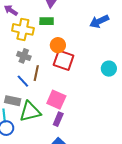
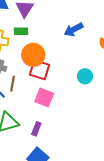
orange circle: (58, 45) -> (33, 55), size x1.5
pink square: (56, 100) -> (44, 98), moved

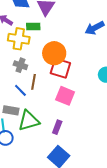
green rectangle: (21, 31) -> (33, 26), moved

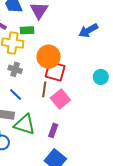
brown line: (34, 82) -> (44, 89), moved
pink square: (65, 96) -> (60, 99), turned 30
green triangle: (29, 121) -> (25, 125), turned 35

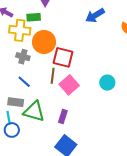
orange circle: (49, 57) -> (44, 42), moved
cyan circle: (101, 77) -> (107, 83), moved

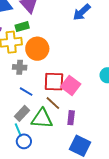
red square: (63, 57) -> (54, 82), moved
brown line: (53, 76) -> (53, 103), moved, turned -42
gray rectangle: (16, 102) -> (22, 113), turned -42

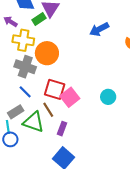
green rectangle: (22, 27) -> (39, 19), moved, turned -32
gray cross: (20, 67) -> (25, 67), size x1.5

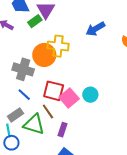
yellow cross: (23, 40) -> (58, 46), moved
cyan circle: (108, 97) -> (90, 95), moved

